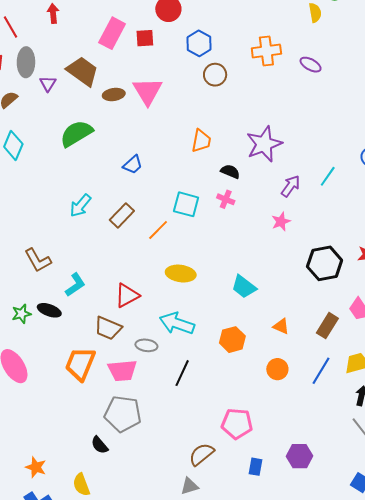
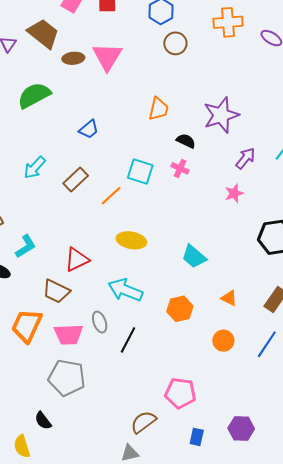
gray ellipse: (146, 345) -> (100, 322), moved, turned 60
black semicircle: (100, 445) -> (43, 421), moved

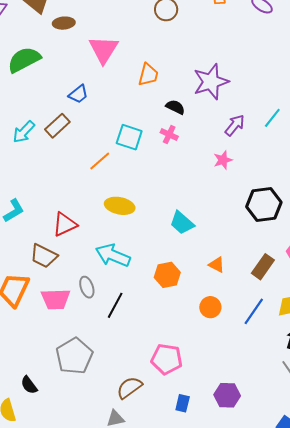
pink triangle: (107, 57) -> (104, 50), moved
brown rectangle: (76, 179) -> (57, 126), moved
gray pentagon: (67, 378) -> (74, 356), moved, turned 30

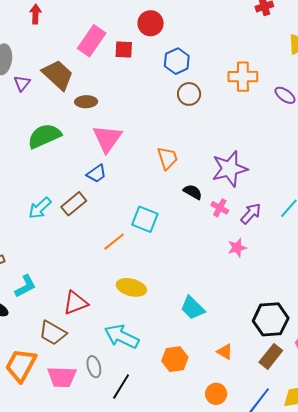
pink triangle: (104, 50) -> (107, 139), moved
orange trapezoid: (148, 75) -> (167, 158), turned -35
pink cross: (169, 134) -> (220, 208), moved
black hexagon: (264, 205) -> (271, 319), moved

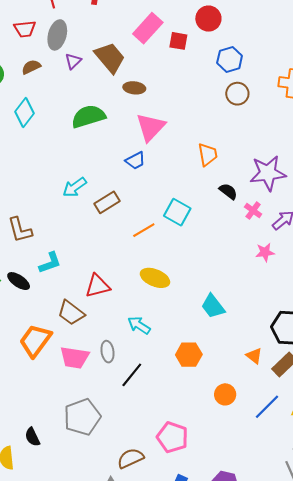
brown rectangle: (74, 204) -> (107, 202), moved
cyan arrow: (122, 336) -> (139, 325), size x0.7
orange triangle: (225, 352) -> (254, 356), moved

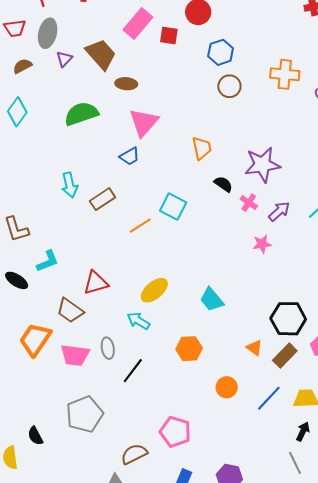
cyan arrow: (75, 187) -> (70, 185), turned -65
yellow ellipse: (155, 278) -> (154, 290), moved, turned -60

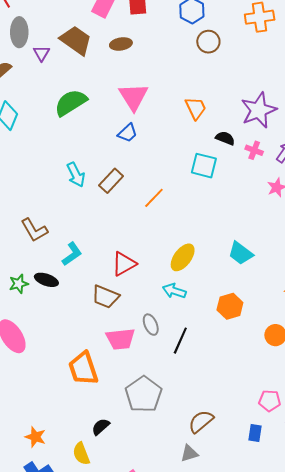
brown ellipse: (126, 84) -> (121, 44), moved
cyan square: (173, 207) -> (204, 166), moved
orange trapezoid: (35, 339) -> (83, 369), moved, turned -39
pink pentagon: (175, 432) -> (270, 401), moved, size x0.7
black semicircle: (35, 436) -> (101, 427), turned 90

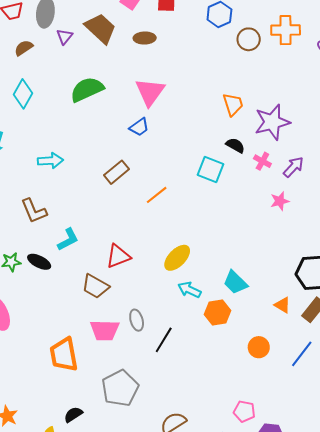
brown circle: (208, 42) -> (249, 39), moved
orange trapezoid: (196, 108) -> (233, 104), moved
cyan arrow: (76, 175) -> (50, 161), moved, turned -75
cyan trapezoid: (241, 253) -> (235, 282), moved
cyan arrow: (174, 291) -> (189, 290), moved

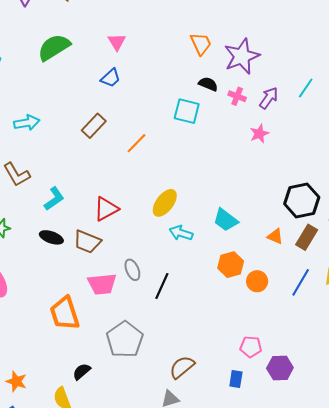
pink triangle: (150, 92) -> (117, 42), size x0.6
black ellipse: (39, 262) -> (51, 237), moved
orange hexagon: (218, 313) -> (231, 265), moved

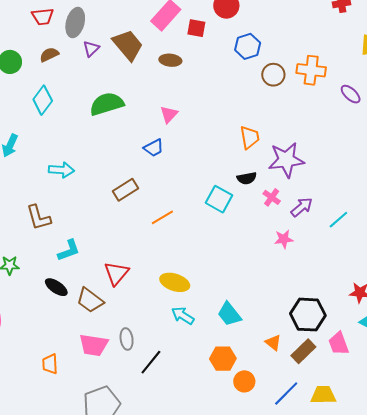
black semicircle: (208, 84) -> (247, 178), turned 132
cyan line: (306, 88) -> (338, 220), moved
yellow ellipse: (165, 203) -> (175, 282), turned 56
red triangle: (106, 209) -> (116, 273), turned -36
orange trapezoid: (65, 313) -> (50, 364), size x0.6

